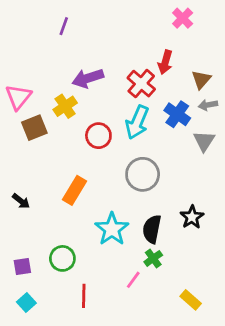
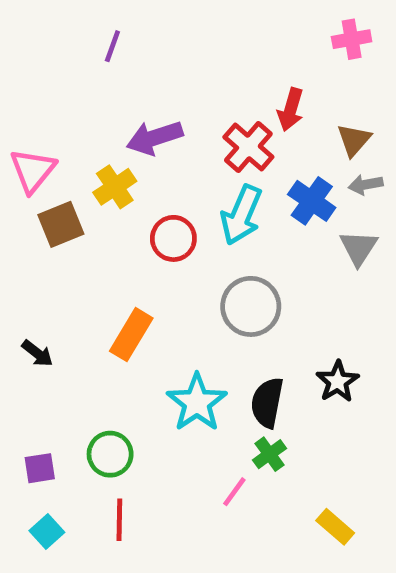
pink cross: (183, 18) -> (352, 39), moved, turned 35
red line: (84, 296) -> (119, 520), moved

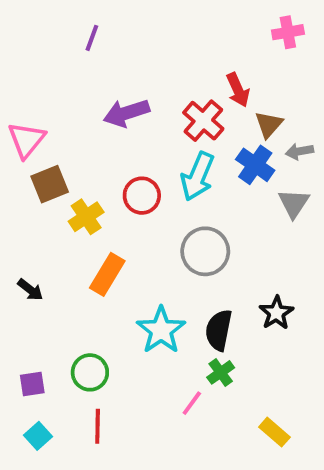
red arrow: (291, 109) -> (238, 90), turned -40
brown triangle: (354, 140) -> (269, 124), moved
yellow cross: (115, 187) -> (86, 217), moved

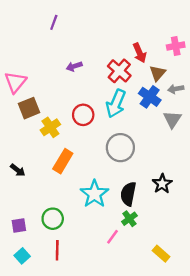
pink cross: (288, 32) -> (176, 46), moved
purple arrow: (126, 113) -> (74, 66), size x0.6

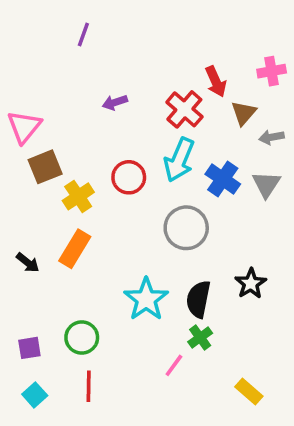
blue cross: (150, 97) -> (223, 179), moved
orange rectangle: (63, 161) -> (75, 249), moved

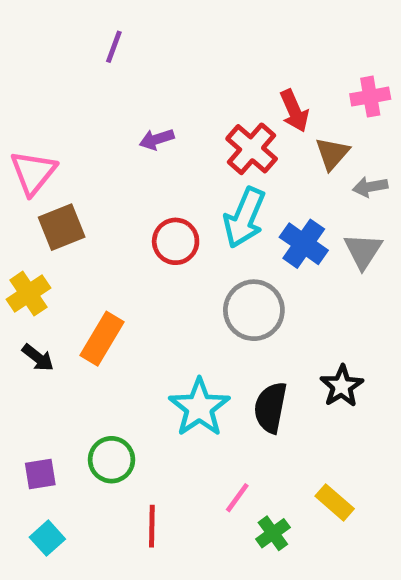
yellow cross: (78, 196) -> (28, 294), moved
green cross: (200, 338) -> (273, 533), moved
red line: (89, 386) -> (152, 526), moved
yellow rectangle: (249, 391) -> (335, 502), moved

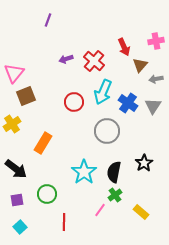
red cross: (252, 149) -> (94, 61), moved
black arrow: (38, 358) -> (16, 169), moved, size x1.6
green cross: (273, 533) -> (115, 195), moved

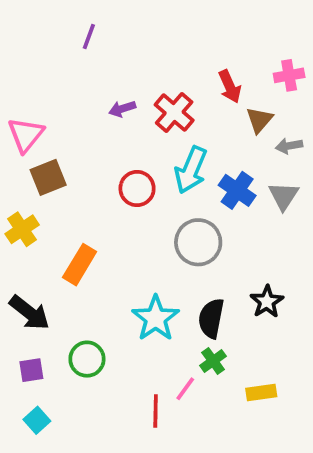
yellow rectangle: (141, 212) -> (261, 392), turned -49
red line: (64, 222) -> (156, 411), moved

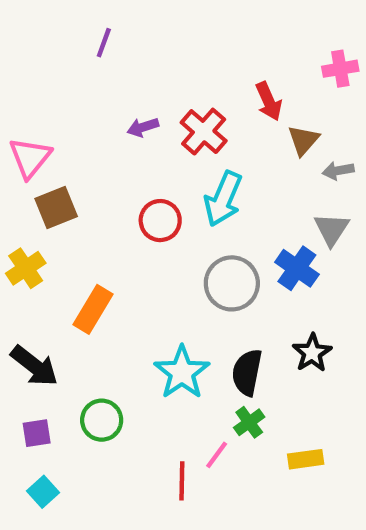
pink cross: (289, 75) -> (340, 69), moved
blue cross: (237, 190) -> (297, 268), moved

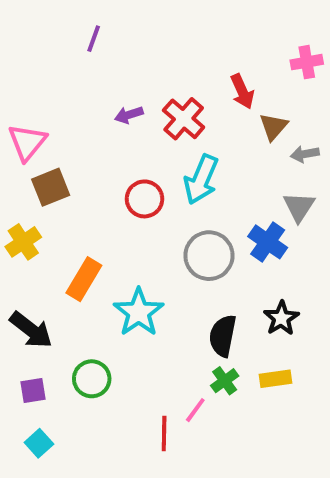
cyan star: (182, 372) -> (139, 312), moved
yellow rectangle: (306, 459) -> (275, 379), moved

